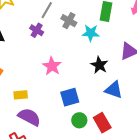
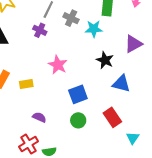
yellow rectangle: (21, 95) -> (26, 84), moved
purple semicircle: (29, 117) -> (39, 117), size x0.6
green circle: (79, 120) -> (78, 120), moved

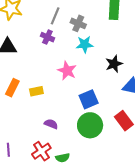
cyan star: (94, 29) -> (85, 44), moved
black star: (105, 60) -> (114, 64), turned 30
green circle: (78, 120) -> (90, 125), size x1.6

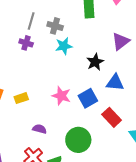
pink star: (67, 71) -> (61, 96), moved
blue square: (89, 99) -> (88, 98), moved
green circle: (90, 125) -> (78, 140), moved

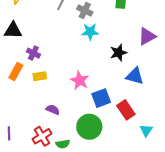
purple cross: (26, 43) -> (33, 53), moved
blue square: (88, 98) -> (101, 98), moved

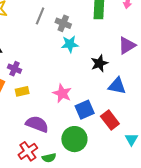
purple semicircle: (53, 110) -> (37, 124), size x1.6

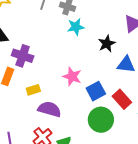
purple cross: (14, 69) -> (23, 56), size x1.5
yellow rectangle: (22, 91) -> (33, 90), moved
green circle: (74, 139) -> (101, 120), moved

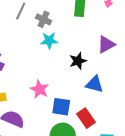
blue square: (96, 91) -> (61, 107), turned 30

